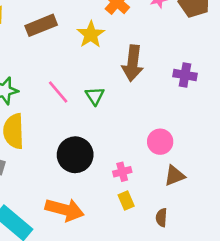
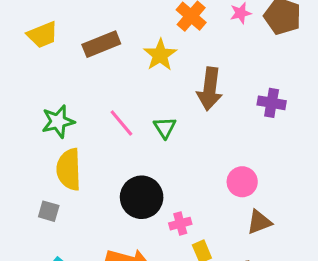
pink cross: (122, 172) -> (180, 224), moved

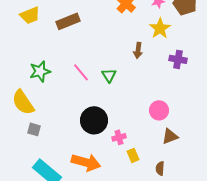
yellow star: (160, 55) -> (160, 28), moved
brown arrow: (210, 89) -> (138, 50), size x0.6
yellow semicircle: (69, 169) -> (23, 102), moved, turned -32

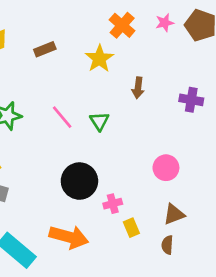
brown rectangle: (68, 21) -> (45, 49), size x0.7
yellow star: (160, 28) -> (99, 59), moved
brown triangle: (170, 136) -> (174, 214), moved

